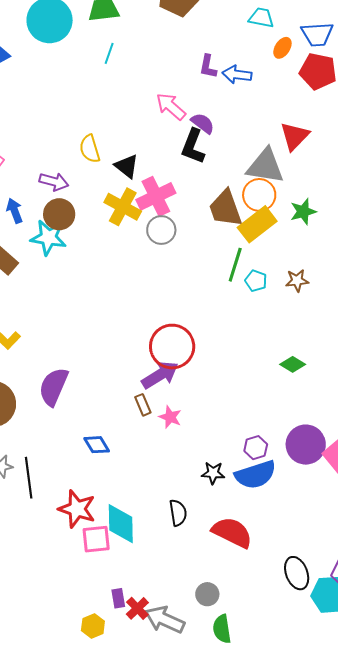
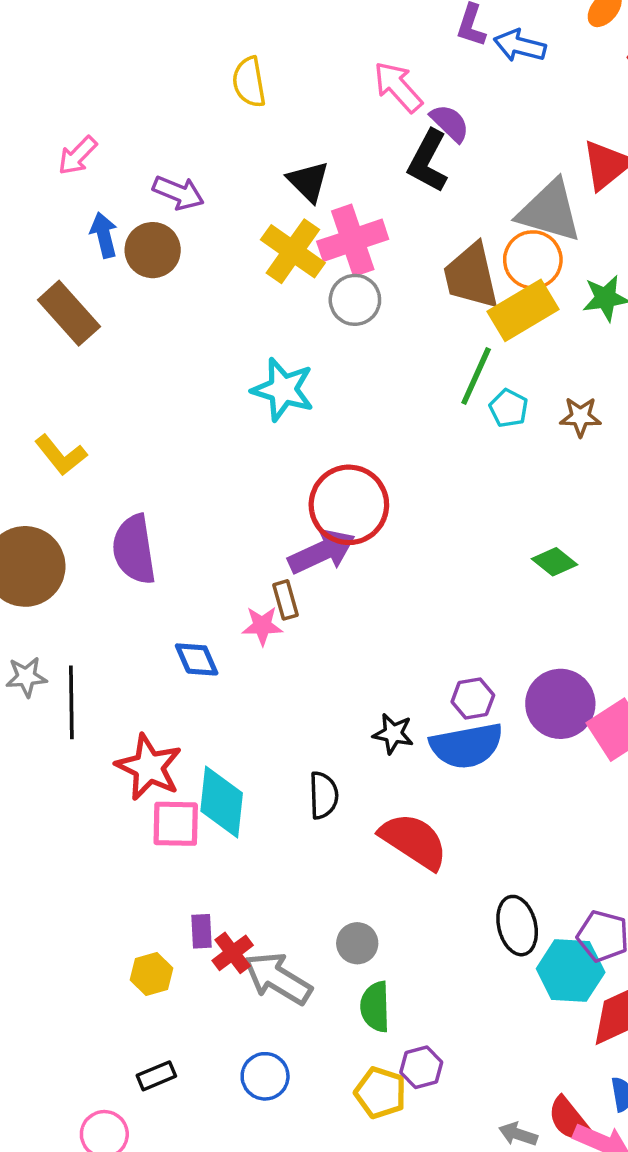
yellow semicircle: (90, 149) -> (249, 82), moved
brown circle: (59, 214) -> (153, 250), moved
cyan star: (48, 237) -> (283, 390), moved
purple semicircle: (54, 387) -> (134, 549), turned -39
pink star: (170, 417) -> (262, 626), moved, turned -30

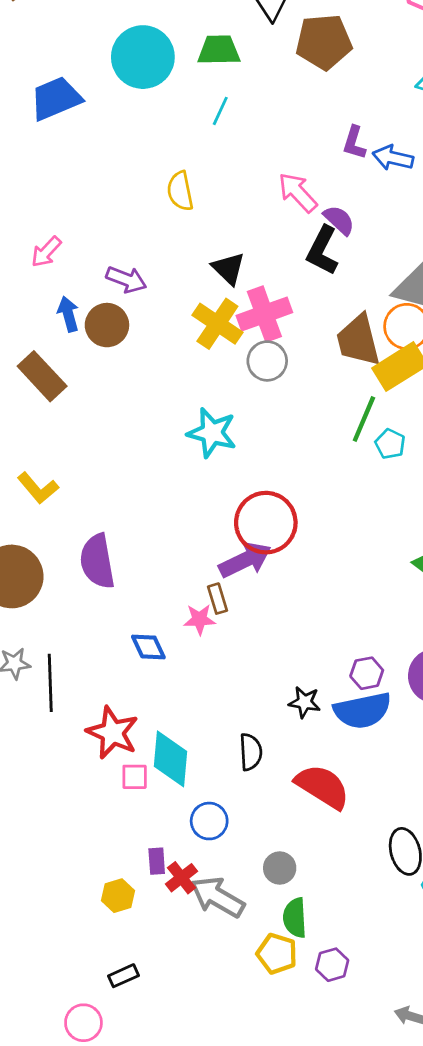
pink square: (176, 824) -> (135, 777), size x0.7
blue circle: (265, 1076) -> (209, 821), moved
yellow pentagon: (380, 1093) -> (277, 954), moved

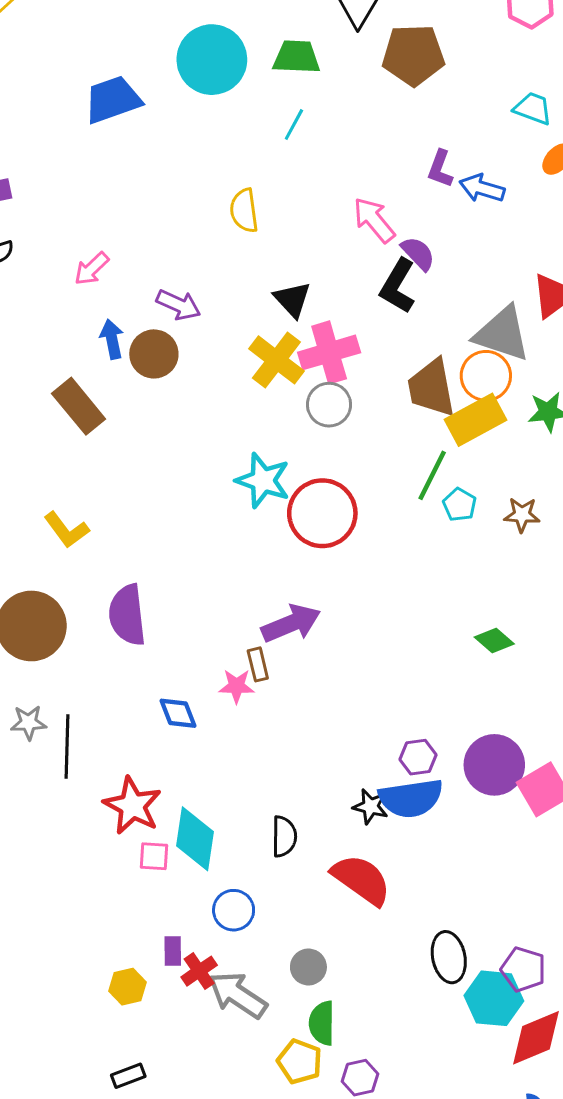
red circle: (266, 523) -> (322, 513), moved
black star: (305, 702) -> (370, 806), moved

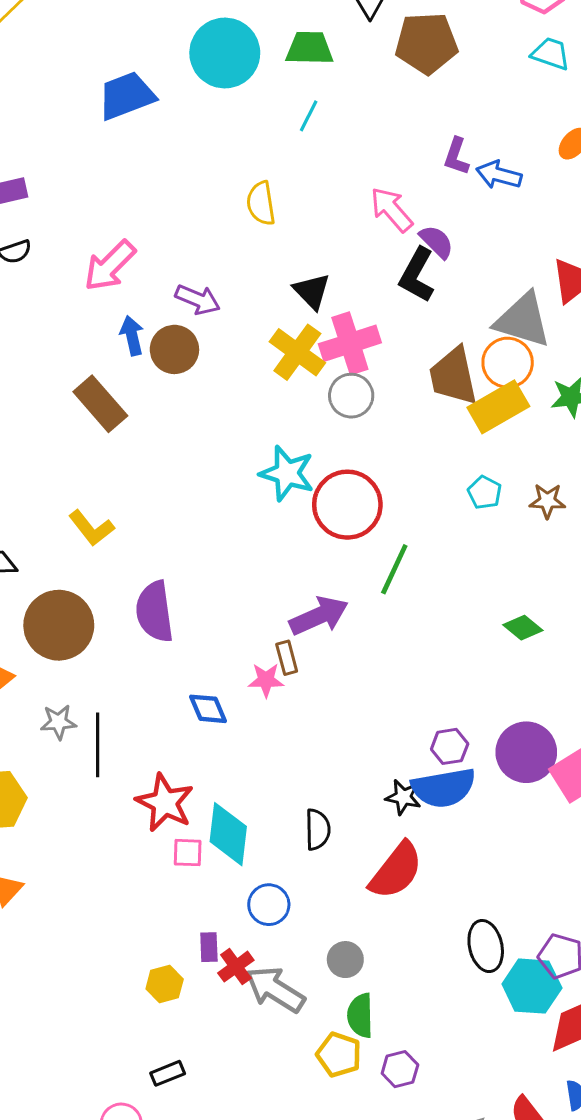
cyan trapezoid: (533, 108) -> (551, 54), moved
pink arrow: (92, 269) -> (110, 266), size x1.5
green line: (432, 475) -> (394, 569), moved
red semicircle: (361, 880) -> (396, 871), turned 94

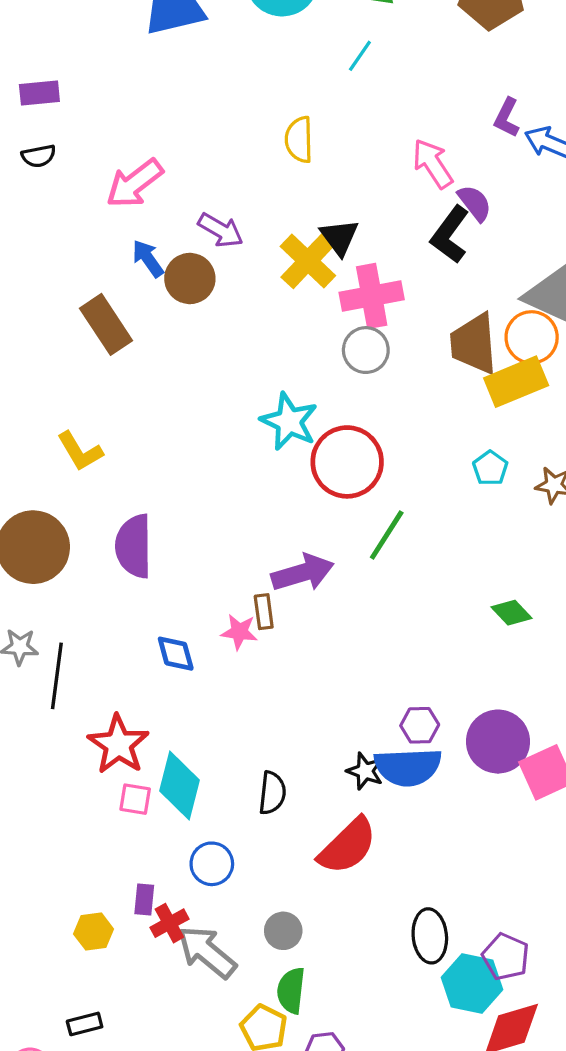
blue arrow: (132, 336) -> (148, 259), turned -30
yellow cross: (297, 352) -> (308, 261), moved

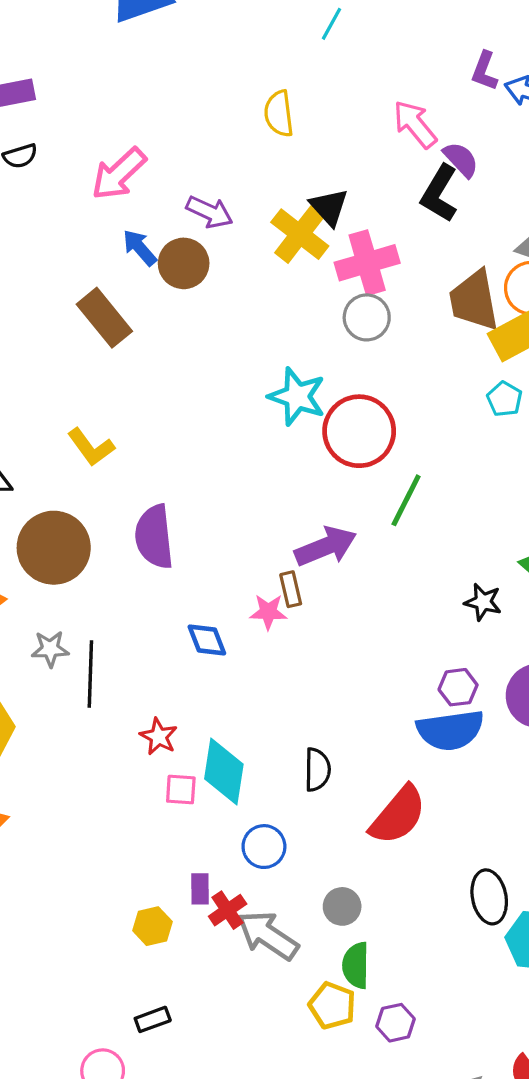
cyan pentagon: (490, 468) -> (505, 399), moved
red star: (118, 744) -> (159, 737), size x0.6
black star: (365, 771) -> (483, 602), moved

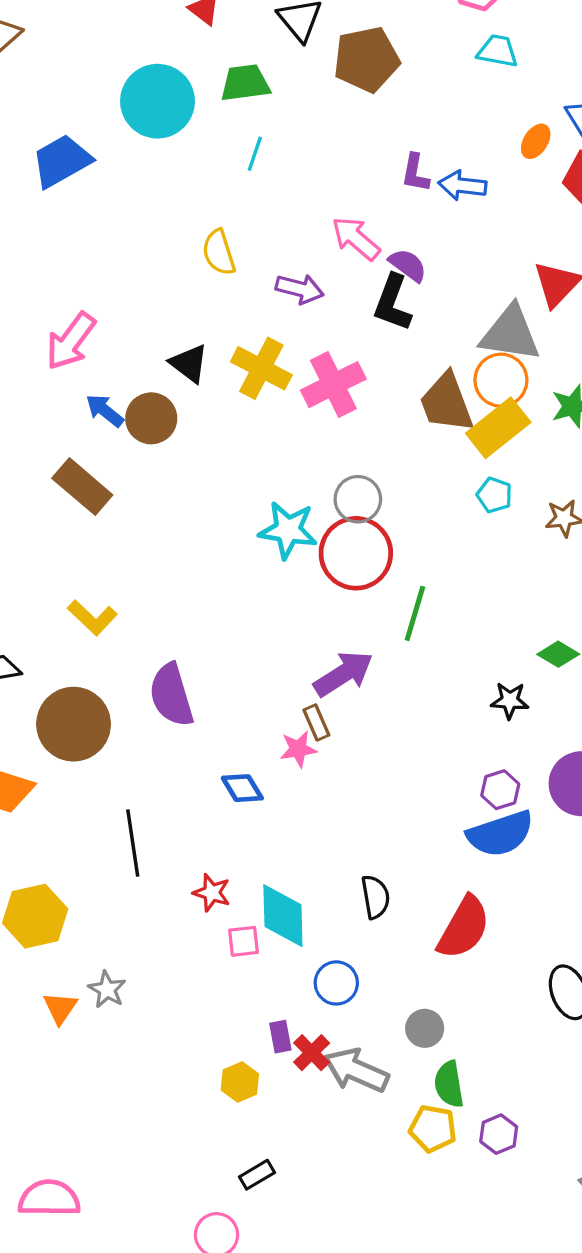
black triangle: (329, 207) -> (189, 363), moved
purple arrow: (210, 212) -> (300, 289), moved
gray circle: (367, 317) -> (358, 499), moved
gray star: (50, 649) -> (107, 989), moved, turned -30

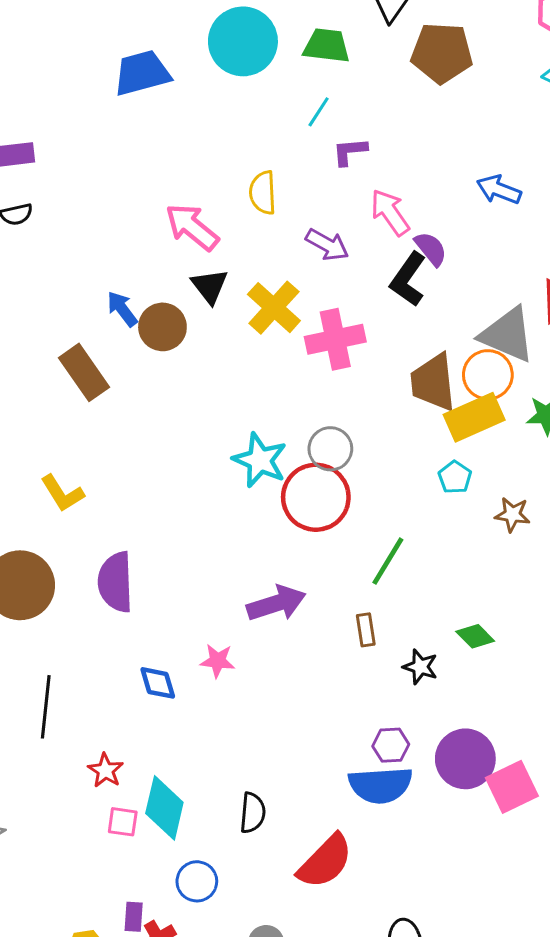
purple L-shape: (415, 173) -> (350, 152), moved, turned 60
pink arrow: (71, 341) -> (192, 227), moved, turned 78
green line: (415, 613) -> (388, 561), moved
brown rectangle: (316, 723) -> (366, 630), moved

